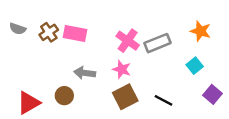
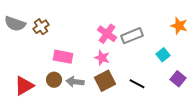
gray semicircle: (18, 29) -> (15, 24), size x1.5
orange star: (201, 31) -> (179, 26), moved
pink rectangle: (75, 33) -> (63, 57), moved
gray arrow: (85, 73) -> (75, 82), moved

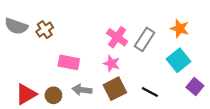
orange star: (179, 26) -> (180, 28), moved
gray rectangle: (132, 36) -> (144, 39), turned -35
cyan square: (163, 55) -> (178, 60), size x1.5
brown circle: (54, 80) -> (53, 95), moved

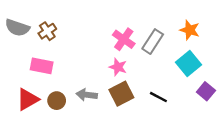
pink rectangle: (69, 62) -> (42, 66), moved

